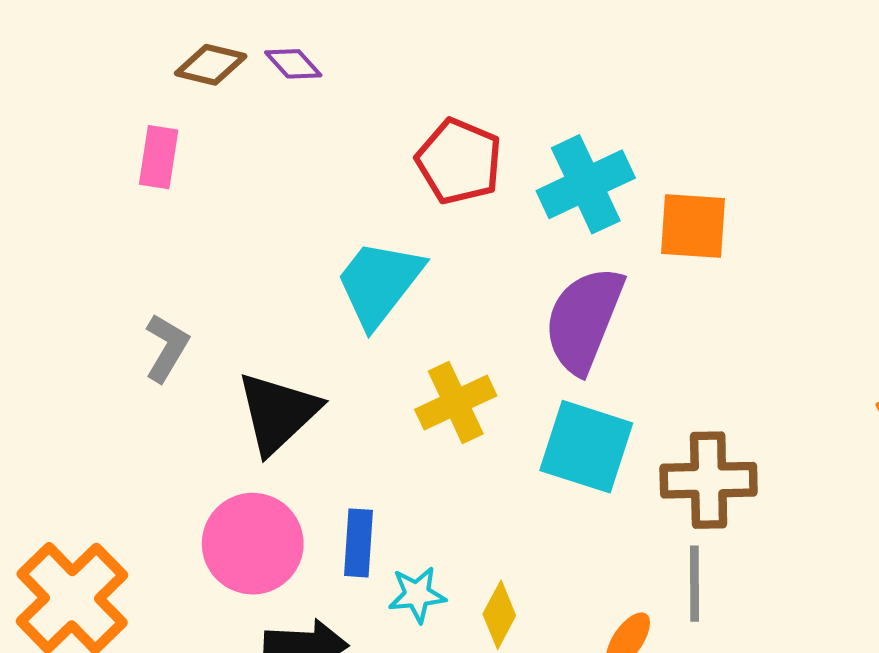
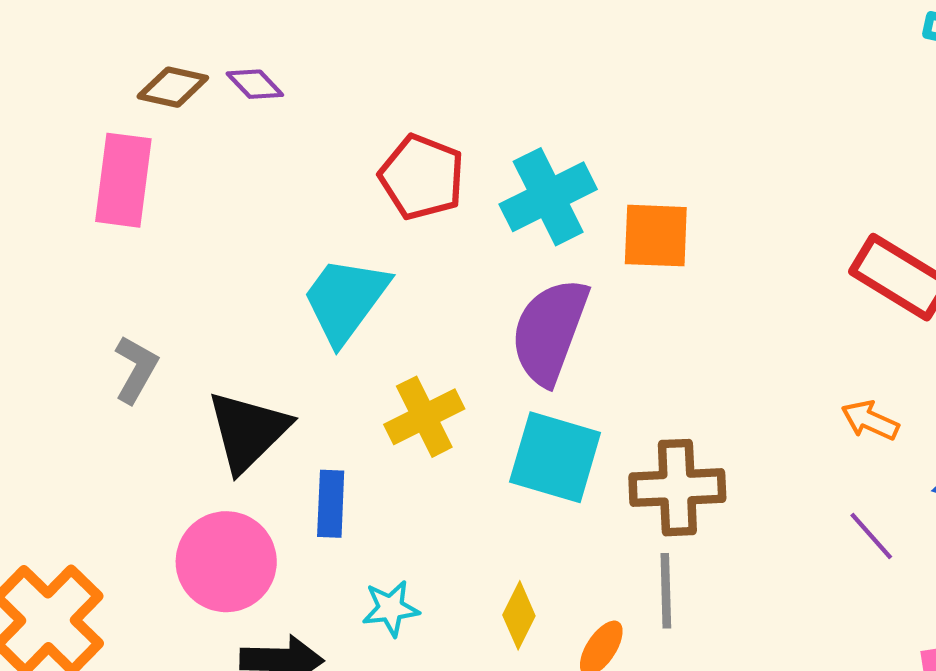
pink rectangle: (159, 157) -> (123, 180), size x1.5
blue rectangle: (359, 543) -> (331, 504), moved
yellow diamond: (499, 615) -> (519, 615), moved

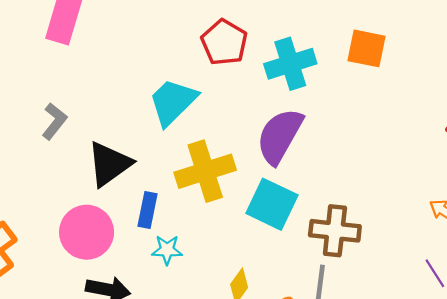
orange square: (656, 236) -> (366, 48), moved
yellow cross: (424, 417) -> (205, 171), size x1.4
cyan star: (391, 608) -> (167, 250), moved

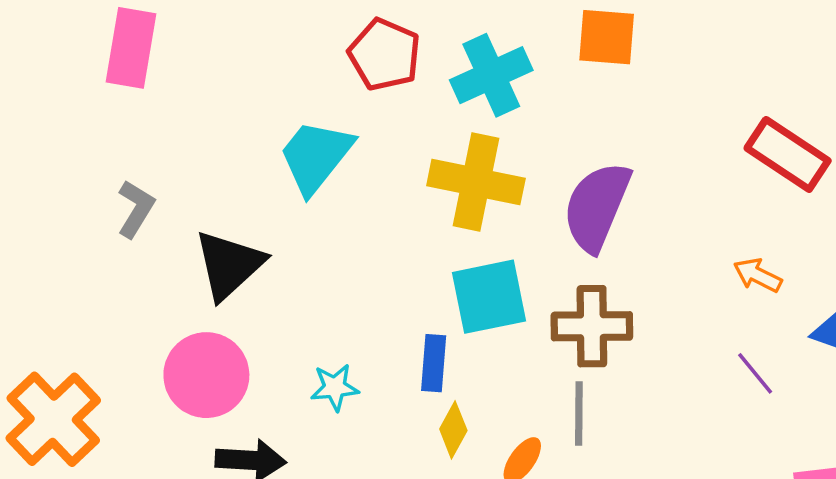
purple semicircle: (280, 136) -> (597, 207), moved
yellow cross: (205, 171) -> (476, 182), moved, turned 36
cyan square: (272, 204) -> (489, 297), turned -30
blue rectangle: (148, 210) -> (434, 363), moved

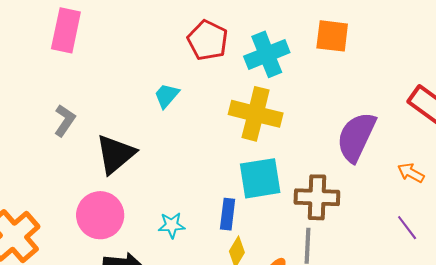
cyan trapezoid: (316, 156) -> (167, 96), size x0.6
purple semicircle: (597, 207) -> (356, 137), moved

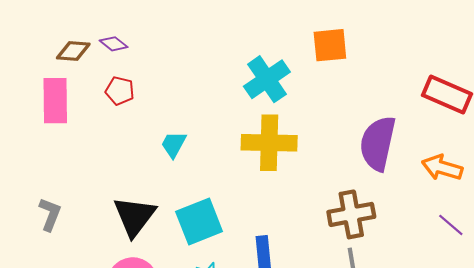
red pentagon: (208, 40) -> (120, 91), moved, size x0.7
gray L-shape: (65, 121) -> (50, 214), moved
orange arrow: (411, 173) -> (442, 168), size x1.4
cyan square: (260, 178) -> (199, 221), moved

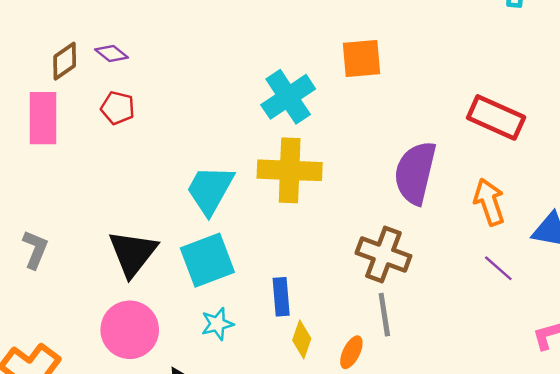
brown diamond: (73, 51) -> (65, 61), turned -40
cyan trapezoid: (174, 144) -> (210, 190), moved, size x1.6
orange arrow: (442, 168) -> (489, 202), turned 54
brown cross: (351, 214) -> (383, 254), turned 30

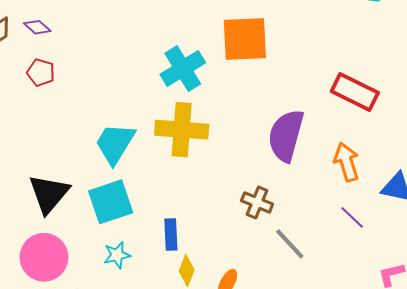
orange square: (362, 59) -> (245, 39), size x1.4
brown cross: (383, 254) -> (257, 202), size x0.7
gray line: (384, 315) -> (290, 244), moved, turned -36

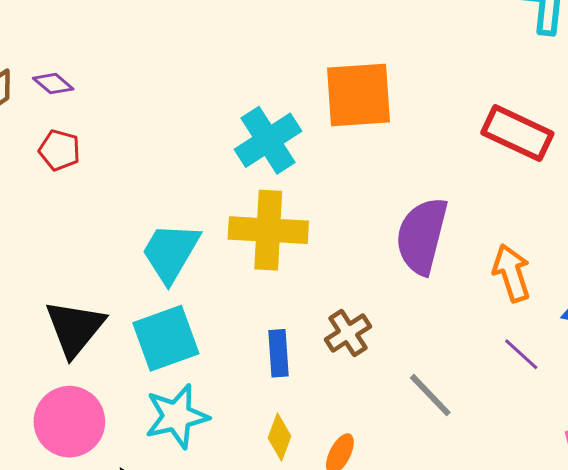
red rectangle: (355, 92) -> (517, 133), moved
brown cross: (257, 202) -> (348, 333), moved, turned 36
blue rectangle: (171, 234) -> (278, 353), moved
cyan star: (117, 255) -> (177, 416), size x1.6

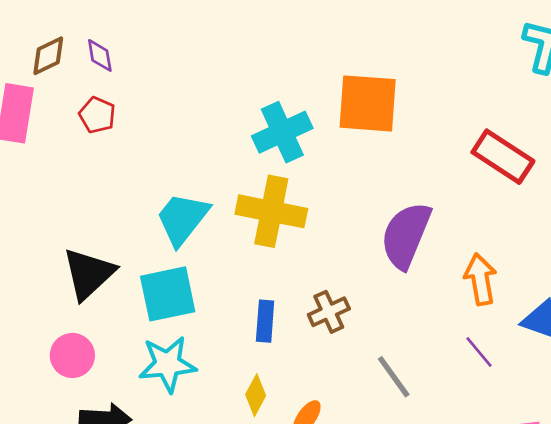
purple diamond: (53, 84) -> (100, 55), turned 32
pink circle: (69, 422) -> (72, 355), size x0.7

